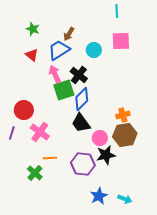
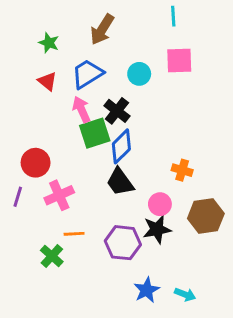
brown arrow: (69, 34) -> (102, 29), moved, size x1.5
orange cross: (123, 115) -> (182, 170), turned 32
pink cross: (40, 132) -> (59, 195), turned 30
brown hexagon: (125, 135) -> (206, 216), moved
pink circle: (100, 138) -> (160, 204), moved

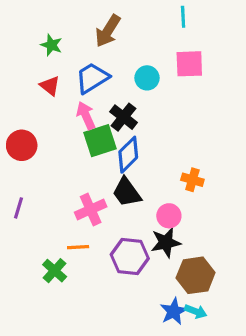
red circle: (36, 163) -> (22, 145), moved
pink cross: (59, 195) -> (91, 210), moved
brown hexagon: (206, 216) -> (196, 275), moved
blue star: (147, 290) -> (174, 311), moved

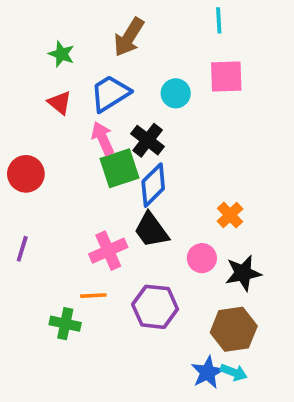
orange cross: (192, 180) -> (230, 215), turned 30
black star: (166, 242) -> (243, 273), moved
green cross: (55, 271) -> (65, 324), turned -30

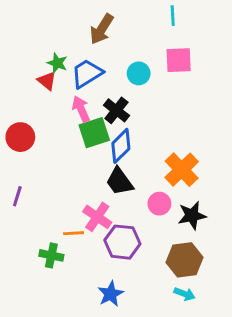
green star: (61, 54) -> (57, 63), moved
orange cross: (230, 215) -> (182, 170), size x1.6
pink cross: (108, 251) -> (97, 217), moved, turned -32
blue star: (208, 372) -> (111, 294), moved

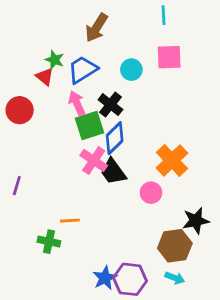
red circle: (20, 137) -> (20, 110), moved
black star: (192, 215) -> (196, 221), moved
pink cross: (97, 217) -> (94, 160), moved
purple hexagon: (122, 242) -> (130, 279), moved

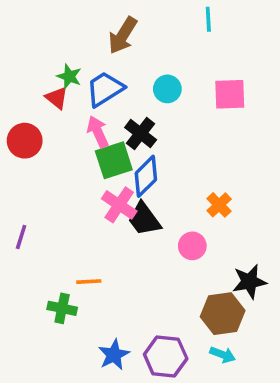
pink square: (169, 57) -> (230, 94), moved
orange cross: (172, 160) -> (219, 205), size x0.6
blue star: (105, 278) -> (114, 355), moved

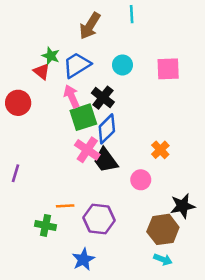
cyan line: (208, 19) -> (132, 14), moved
purple hexagon: (166, 356) -> (99, 219), moved

